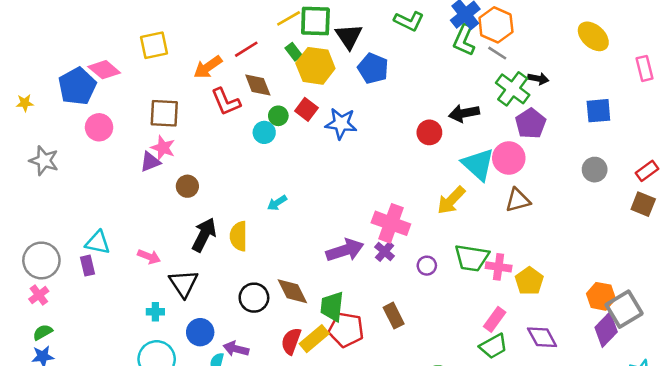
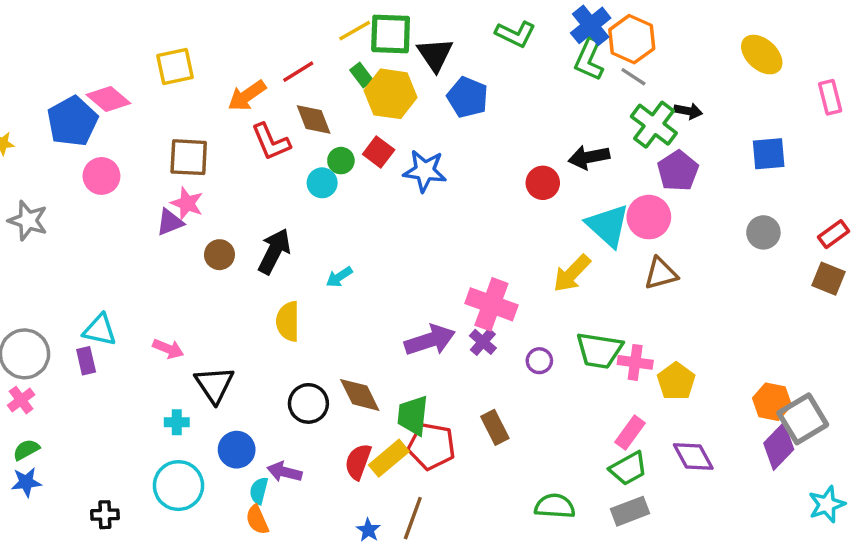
black arrow: (204, 235) -> (274, 251), moved

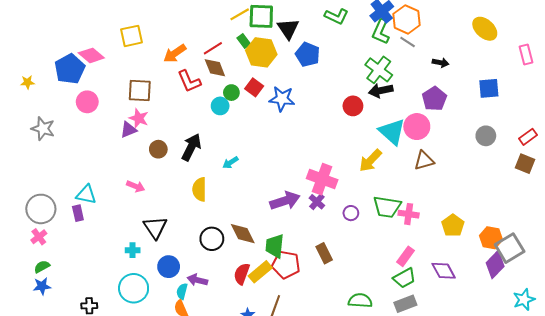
red line: (298, 72) -> (213, 48), moved
green cross: (654, 125) -> (379, 70), moved
pink arrow: (168, 349) -> (136, 186), moved
yellow pentagon: (676, 381) -> (453, 225), moved

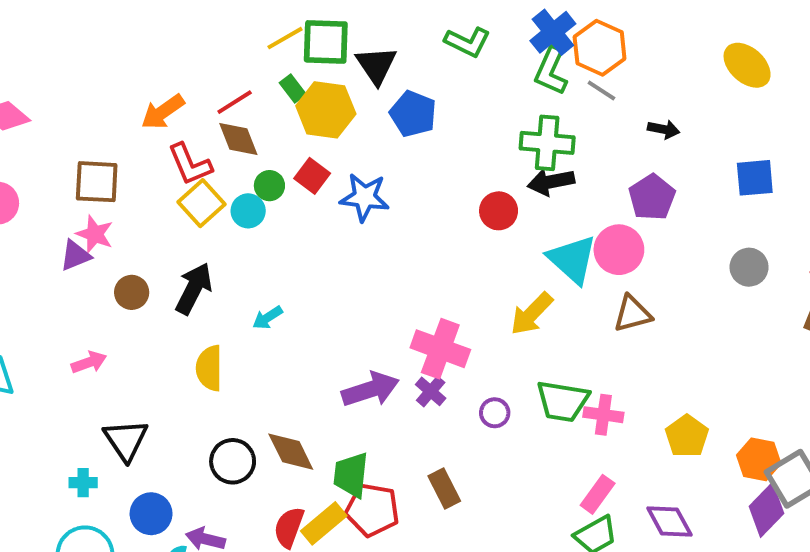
yellow square: (132, 36) -> (202, 203), moved, turned -30
green cross: (379, 70) -> (547, 143), turned -32
pink arrow: (136, 186) -> (89, 362), turned -42

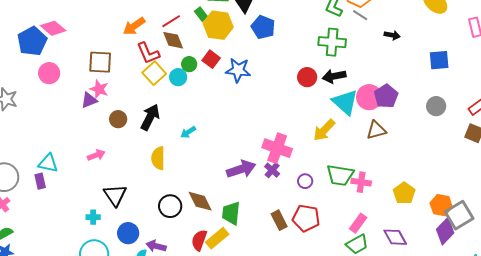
black arrow: (551, 182) -> (334, 76), moved
purple pentagon: (652, 197) -> (386, 96), moved
red pentagon: (372, 510) -> (306, 218), moved

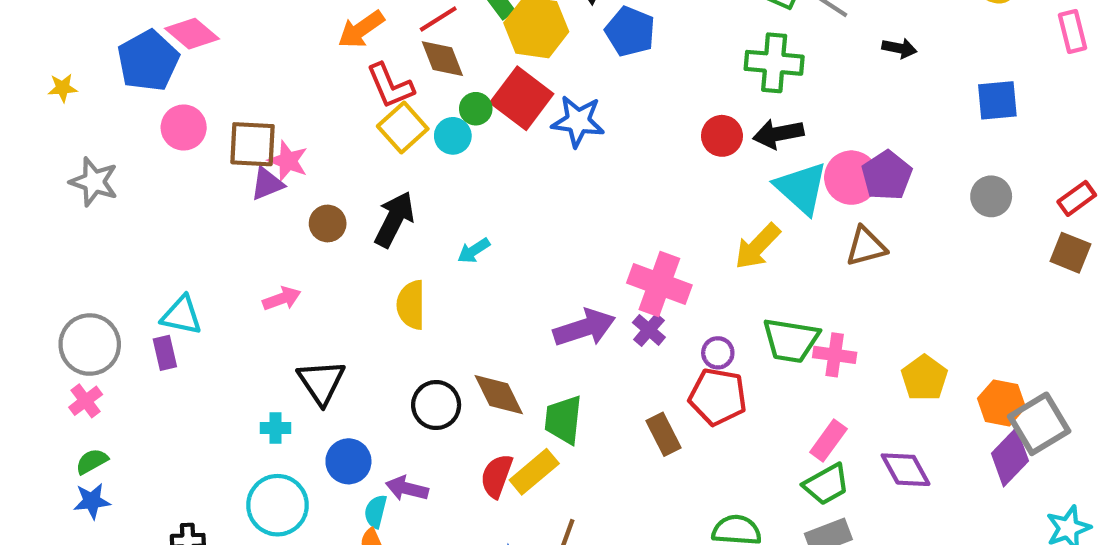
red square: (211, 59) -> (522, 98), size x1.6
brown square: (100, 62) -> (252, 144), moved
red pentagon: (306, 218) -> (718, 397), moved

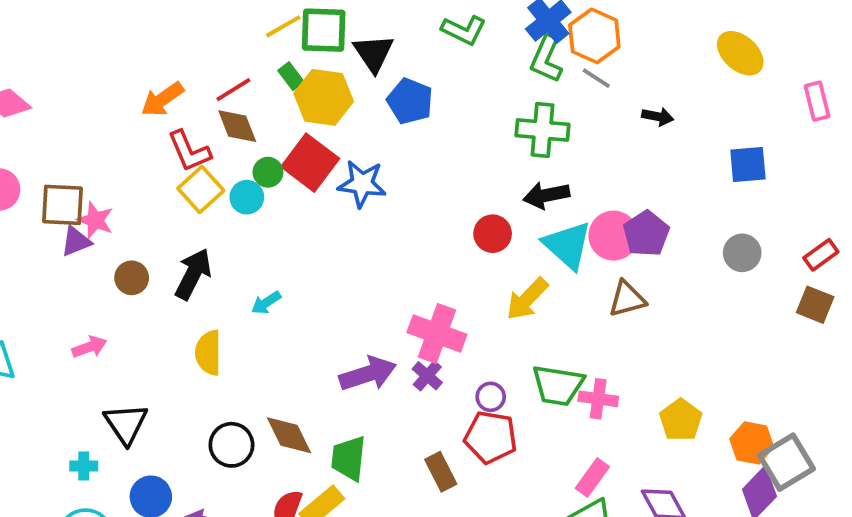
red circle: (722, 136) -> (493, 234), moved

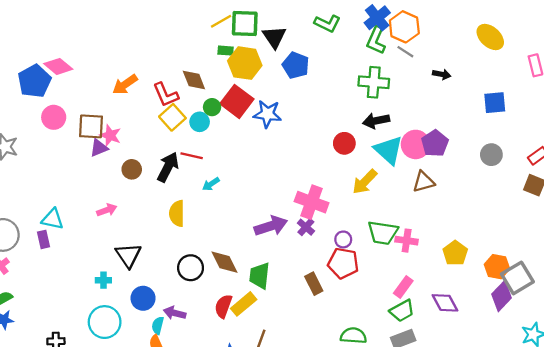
green rectangle: (291, 76) -> (226, 51), turned -49
red line: (233, 90) -> (192, 156), moved, turned 45
orange arrow: (162, 99) -> (125, 85), moved

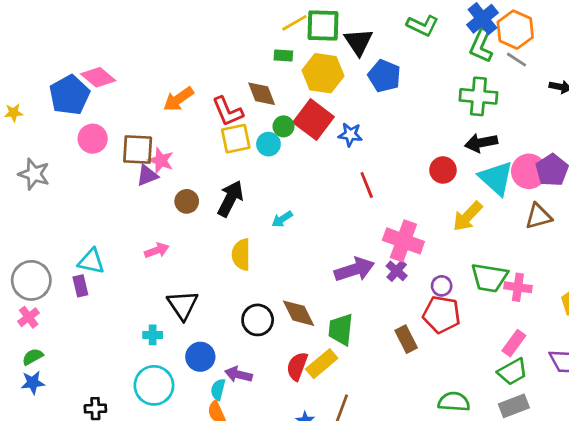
green rectangle: (226, 51) -> (283, 55), moved
blue star: (267, 114) -> (350, 135), size x0.7
yellow square: (172, 117) -> (236, 139), turned 30
red line: (192, 156) -> (367, 185), moved, turned 55

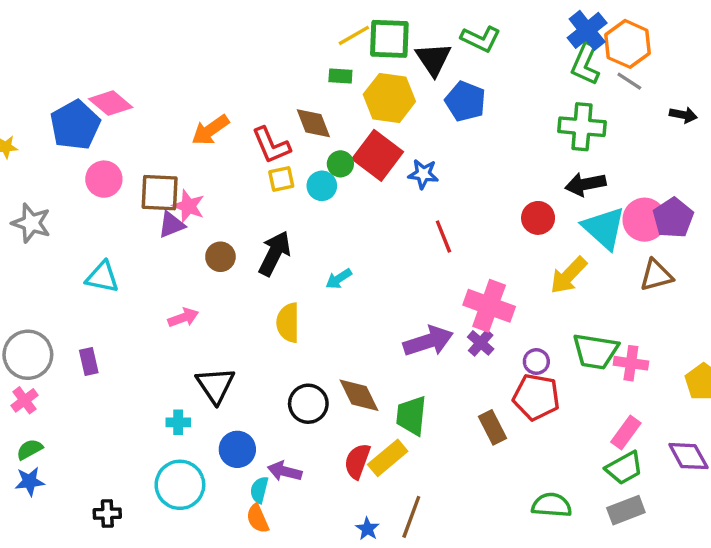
green L-shape: (423, 26) -> (481, 39), moved
yellow square: (236, 139) -> (281, 179), size x0.7
cyan triangle: (91, 261) -> (102, 277), moved

